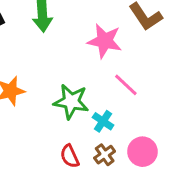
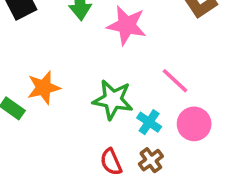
pink star: (105, 41) -> (127, 25), moved
pink circle: (142, 152) -> (194, 124), moved

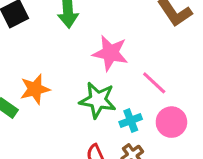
pink star: (127, 25) -> (110, 53), moved
cyan cross: (149, 122) -> (131, 120), turned 35

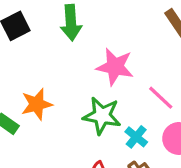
cyan cross: (131, 120) -> (136, 137), turned -30

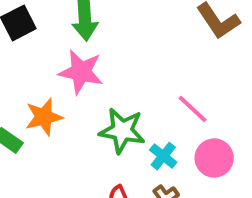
pink star: (115, 67) -> (81, 72), moved

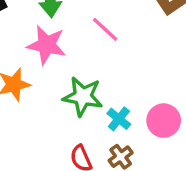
pink line: (193, 109) -> (105, 29), moved

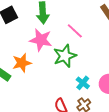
green star: (83, 96) -> (65, 56), moved, turned -30

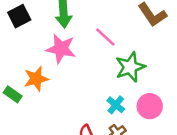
green star: (65, 56) -> (130, 67), moved

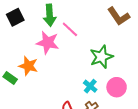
pink line: (105, 37) -> (70, 29), moved
orange star: (36, 79) -> (28, 66), turned 30

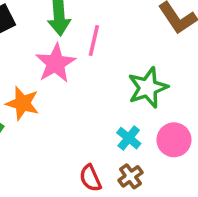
pink line: (70, 29) -> (94, 41), turned 60
pink star: (48, 43) -> (56, 63), turned 30

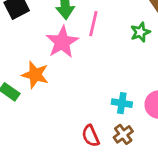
green star: (148, 88) -> (140, 32), moved, size x0.6
cyan cross: (129, 138) -> (122, 103), turned -30

